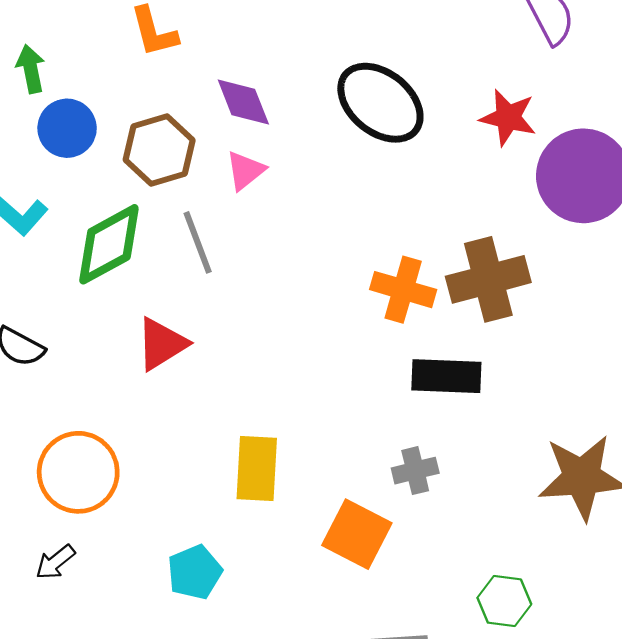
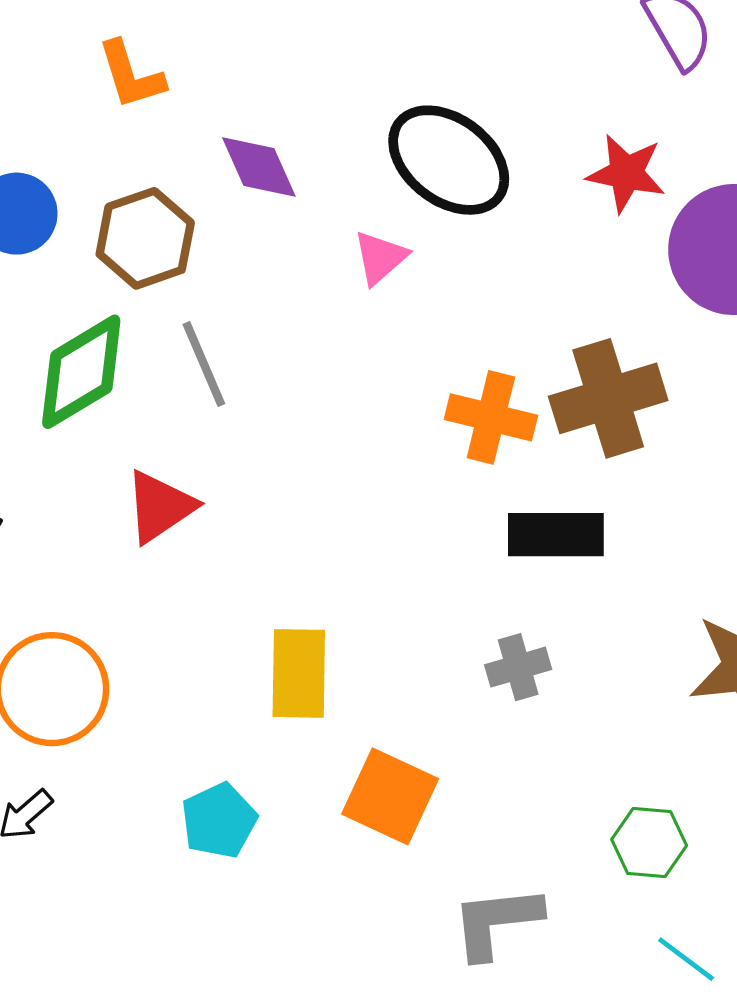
pink triangle: (245, 171) -> (380, 258), moved
orange square: (357, 534) -> (390, 796), moved

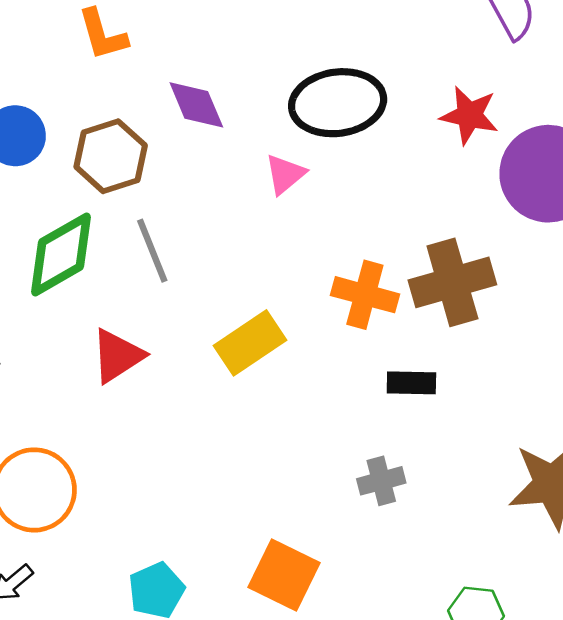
black ellipse: (449, 160) -> (338, 103), turned -46
black rectangle: (556, 535) -> (411, 383), size x0.7
yellow rectangle: (299, 673) -> (250, 343), moved, turned 54

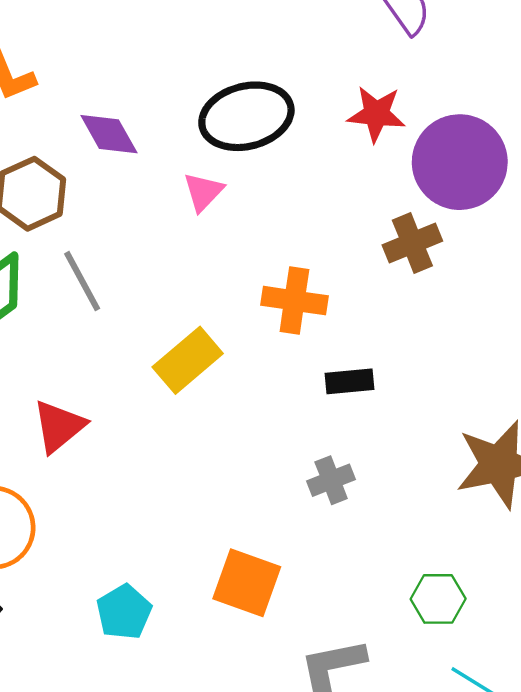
brown cross: (452, 282) -> (412, 243), moved, size x0.7
red triangle: (117, 356) -> (59, 426), moved

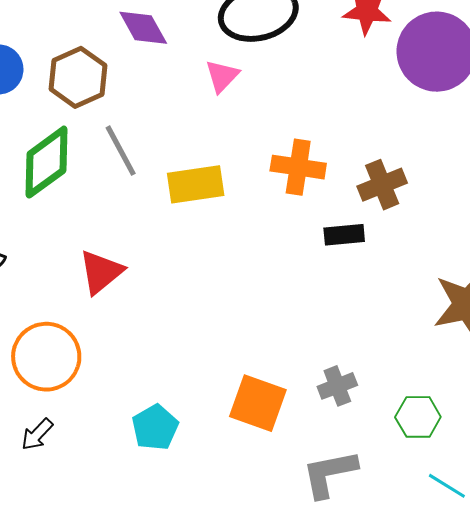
brown cross: (412, 243) -> (382, 185), moved
yellow rectangle: (188, 360) -> (196, 184), moved, turned 32
gray cross: (331, 480) -> (337, 386), moved

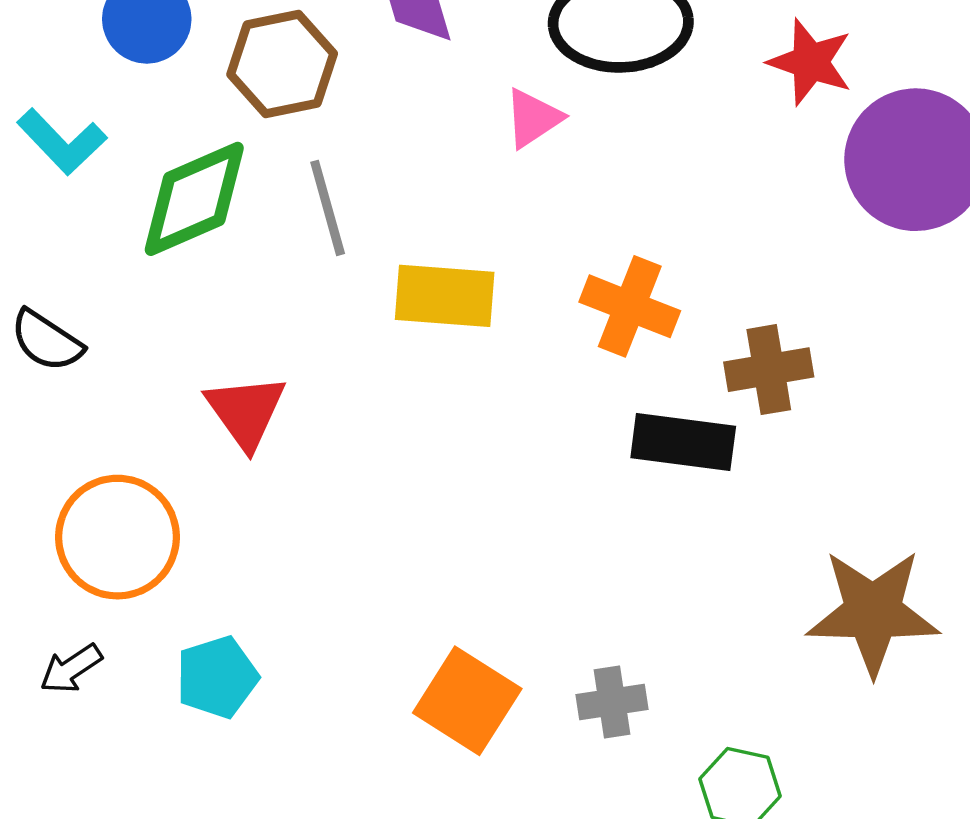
black rectangle: (344, 235) -> (683, 442), size x1.4
red triangle: (101, 272) -> (246, 411), turned -39
cyan pentagon: (155, 427) -> (217, 677), moved

